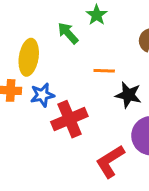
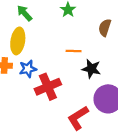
green arrow: (68, 33) -> (24, 13), moved

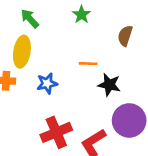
blue star: (28, 69) -> (47, 83), moved
red cross: (48, 87) -> (56, 132), moved

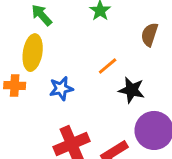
orange line: (88, 64) -> (108, 66), turned -42

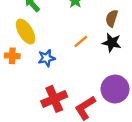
yellow ellipse: (33, 53) -> (26, 32), turned -40
black star: (132, 90) -> (112, 43), moved

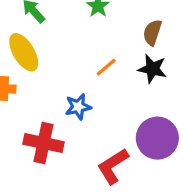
blue star: (46, 58) -> (78, 107), moved
red cross: (54, 99) -> (44, 143), moved, turned 35

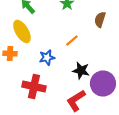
black star: (152, 69) -> (81, 70), moved
blue star: (78, 107) -> (47, 58), moved

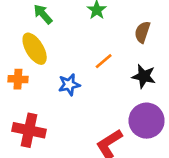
black star: (81, 70) -> (144, 76), moved
red cross: (34, 86) -> (29, 130), moved

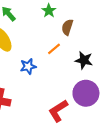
brown semicircle: (142, 32) -> (67, 27), moved

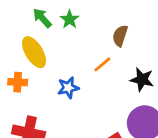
green star: (49, 11) -> (70, 19), moved

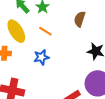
orange line: (102, 64) -> (45, 31), moved, turned 72

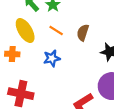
brown semicircle: (80, 19) -> (83, 33), moved

